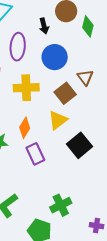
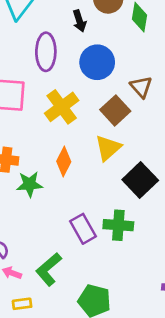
yellow cross: (26, 88) -> (62, 107), turned -30
purple rectangle: (35, 154) -> (83, 229), moved
green cross: (61, 205) -> (118, 225), moved, turned 35

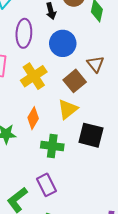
black square: (140, 180) -> (91, 135), turned -35
green cross: (118, 225) -> (52, 146), moved
purple rectangle: (83, 229) -> (46, 185), moved

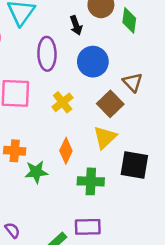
yellow cross: (34, 76) -> (63, 102), size x0.7
purple rectangle: (46, 185) -> (88, 227), turned -60

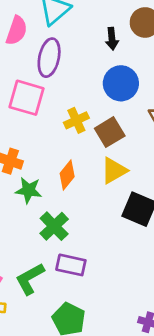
purple ellipse: (47, 54) -> (49, 58), moved
brown square: (110, 104) -> (110, 132), moved
green cross: (91, 181) -> (54, 226), moved, turned 30

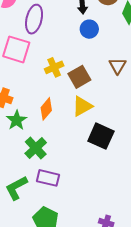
blue circle: (121, 83) -> (89, 29), moved, size x0.7
green star: (29, 190) -> (17, 120), turned 30

